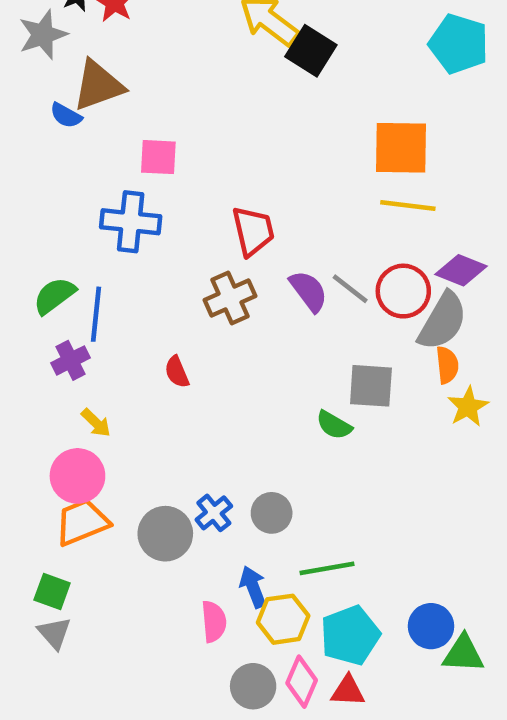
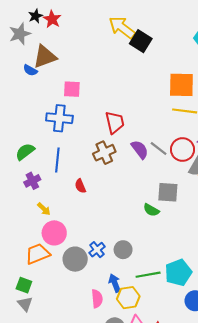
blue line: (96, 314) -> (57, 160), moved
pink circle: (77, 476) -> (54, 233), moved
cyan pentagon: (350, 635) -> (178, 273), moved

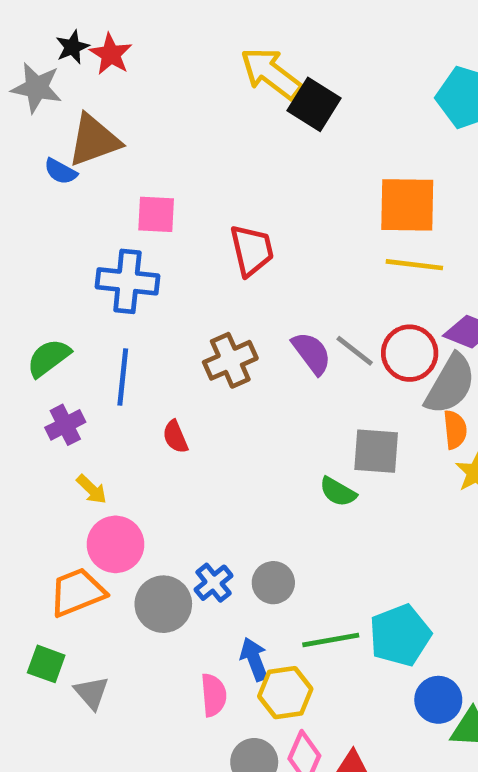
gray star: (20, 34) -> (37, 88), turned 30
red trapezoid: (115, 122) -> (252, 250), moved
gray triangle: (25, 304) -> (92, 693), moved

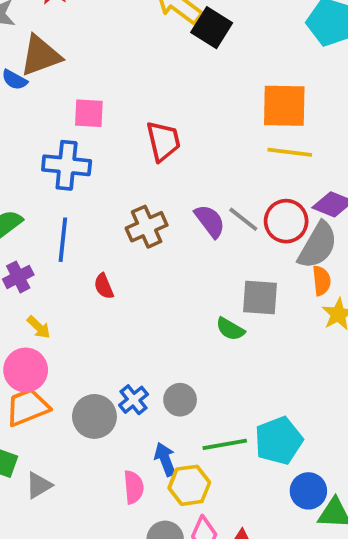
pink circle: (115, 544) -> (26, 370), moved
gray triangle: (92, 693) -> (39, 485), turned 40

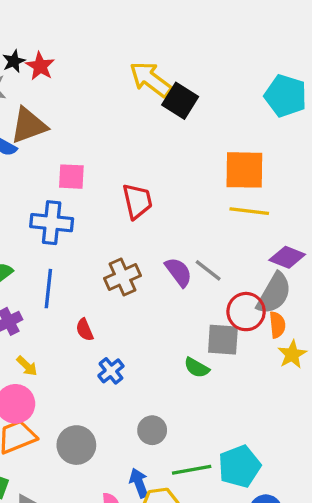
red circle: (286, 221) -> (246, 312), moved
blue cross: (134, 400) -> (111, 371), moved

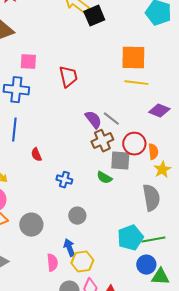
black square: (180, 101) -> (94, 16), turned 35
brown cross: (122, 277) -> (102, 141), moved
gray semicircle: (274, 293) -> (151, 198), moved, turned -40
blue cross: (111, 371) -> (64, 180), moved, turned -35
green line: (192, 470) -> (153, 240), moved

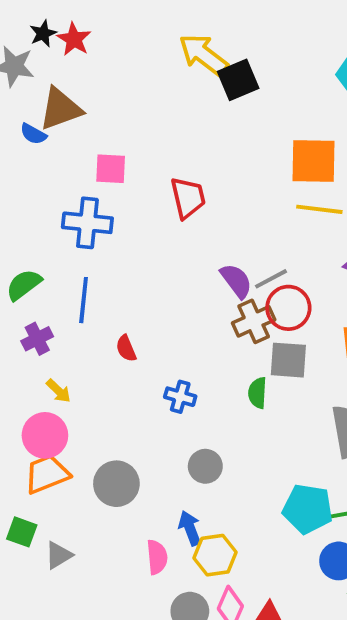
gray line: (111, 119) -> (271, 279), turned -66
red circle: (134, 144) -> (288, 308), moved
green semicircle: (104, 178) -> (257, 393), turned 63
cyan pentagon: (130, 238) -> (308, 509), turned 30

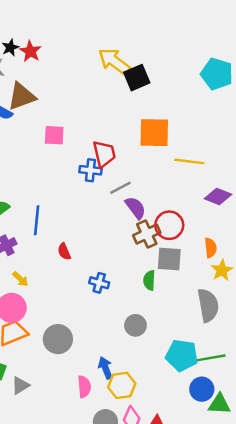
orange square: (314, 161) -> (154, 133), moved
blue cross: (87, 223) -> (90, 170), moved, size x0.7
gray line: (271, 279) -> (120, 188), moved
gray circle: (205, 466) -> (135, 325), moved

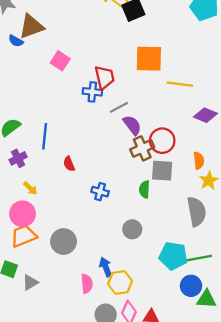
pink square: (54, 135) -> (60, 61), turned 30

